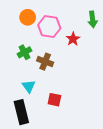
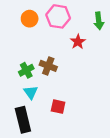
pink hexagon: (49, 27) -> (58, 16), moved
green cross: (25, 52) -> (26, 70), moved

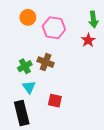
pink hexagon: (58, 16) -> (54, 28), moved
red star: (78, 42) -> (88, 40), moved

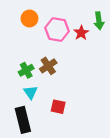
red star: (88, 40) -> (81, 33), moved
brown cross: (46, 62) -> (48, 66), turned 35

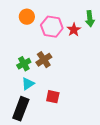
cyan triangle: (31, 92) -> (28, 84), turned 32
black rectangle: (23, 120) -> (21, 109), turned 35

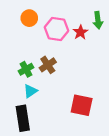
red square: (53, 97) -> (82, 105), moved, size x1.5
black rectangle: (21, 109) -> (23, 118), turned -30

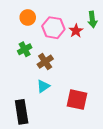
green cross: (26, 69) -> (25, 49), moved
cyan triangle: (30, 91) -> (43, 86), moved

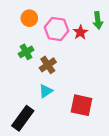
black rectangle: (22, 112) -> (23, 118), turned 45

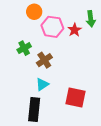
orange circle: (29, 18) -> (34, 12), moved
black rectangle: (23, 118) -> (34, 110), moved, turned -30

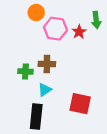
green cross: (24, 48) -> (25, 71), moved, turned 32
brown cross: (44, 60) -> (47, 64), turned 35

